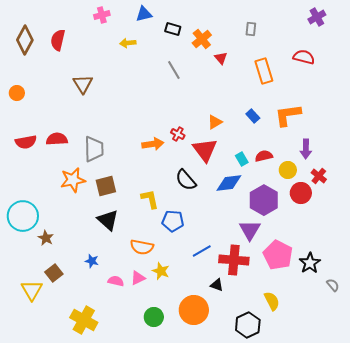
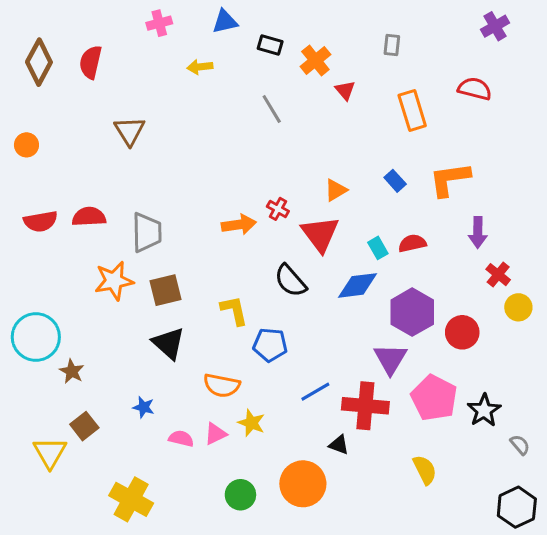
yellow circle: (288, 170) -> (518, 307), moved
red circle: (301, 193) -> (462, 332), moved
black hexagon: (248, 325) -> (517, 507), moved

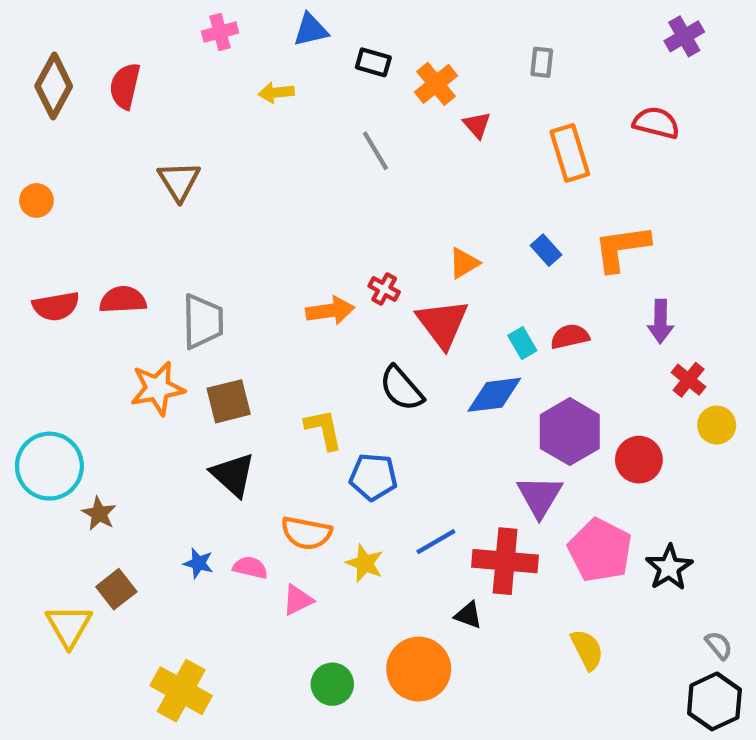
yellow star: (251, 423) -> (365, 563), moved
pink semicircle: (181, 439) -> (250, 568), moved
gray semicircle: (520, 445) -> (719, 645), moved

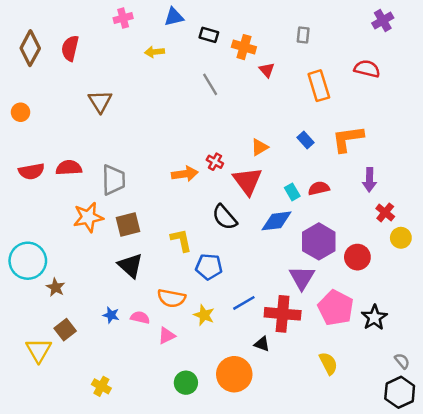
orange cross: (436, 84) -> (244, 47), turned -35
yellow cross: (181, 691) -> (101, 386), size x0.6

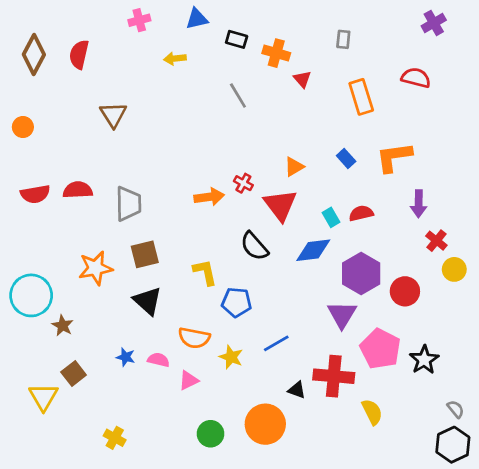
orange star: (88, 217) -> (95, 268), moved
red cross: (283, 314) -> (334, 376), moved

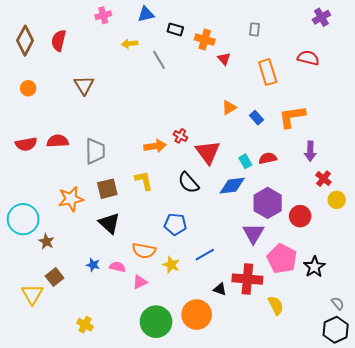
gray line: (238, 96) -> (159, 60), moved
orange circle: (23, 127) -> (28, 88), moved
orange triangle: (294, 167) -> (229, 108), moved
yellow L-shape: (205, 272) -> (144, 181), moved
green circle: (211, 434) -> (156, 322), size x1.6

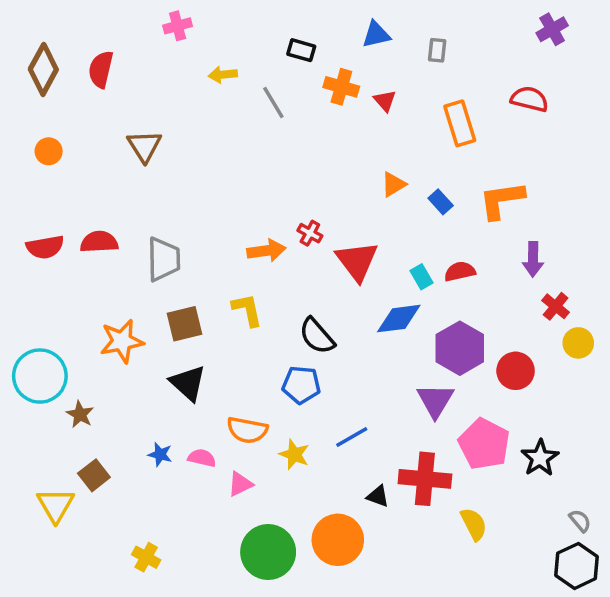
blue triangle: (146, 14) -> (376, 35), moved
orange cross: (205, 40) -> (341, 87), moved
black semicircle: (188, 183) -> (317, 336), moved

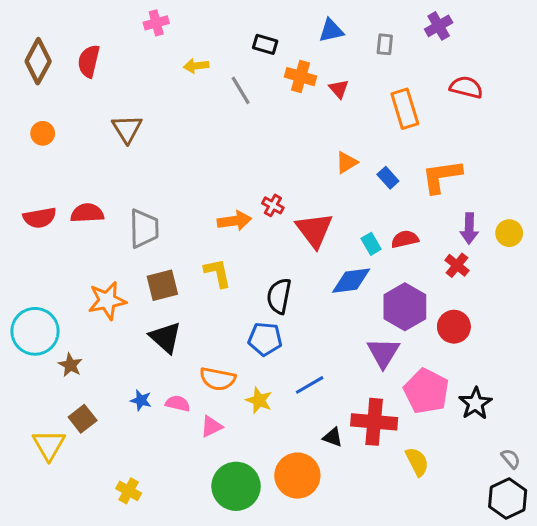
purple cross: (552, 29) -> (439, 26), moved
red cross: (556, 306) -> (457, 265), moved
black semicircle: (317, 336) -> (279, 296), turned 52
yellow circle: (578, 343) -> (509, 233), moved

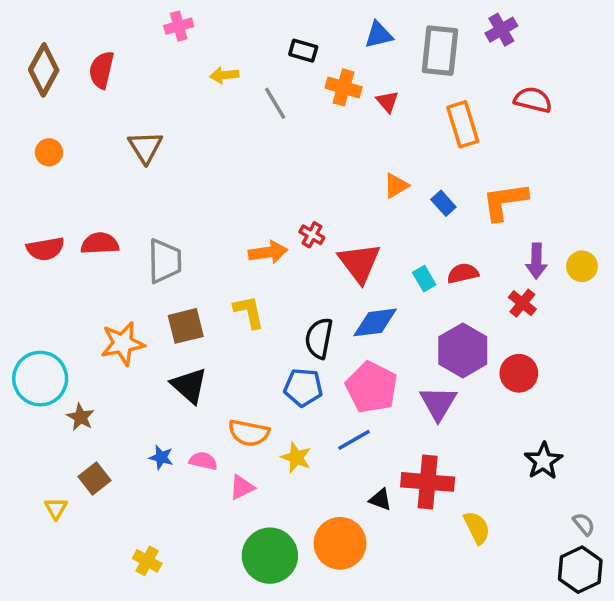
gray rectangle: (385, 44) -> (440, 51), size x2.0
blue diamond: (351, 281) -> (375, 322), moved
pink pentagon: (426, 391) -> (372, 387), moved
yellow triangle: (49, 445) -> (56, 508), size x0.6

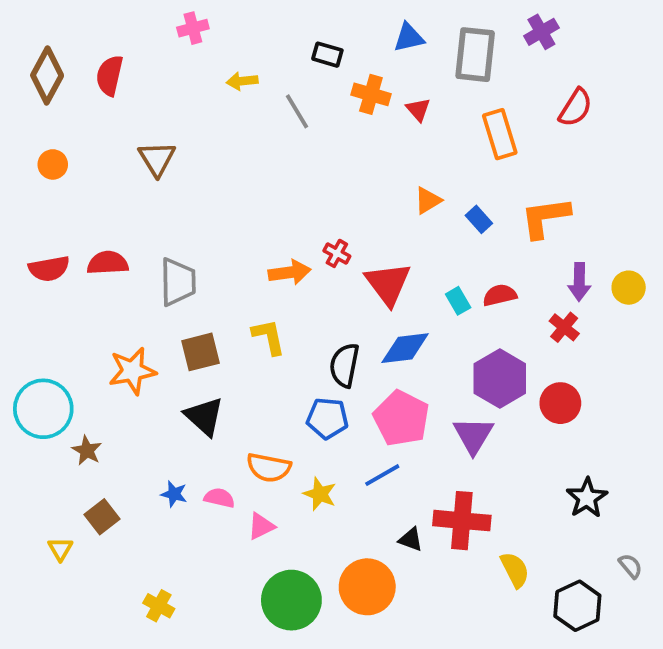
red semicircle: (533, 100) -> (576, 108), turned 108
black hexagon: (580, 570) -> (577, 606), moved

